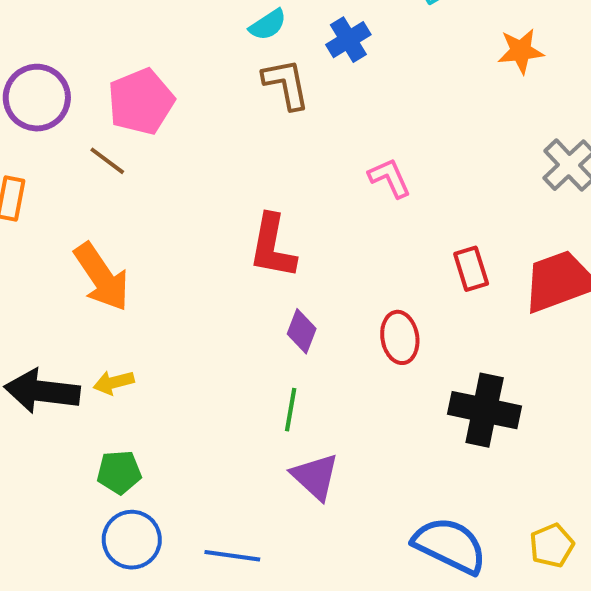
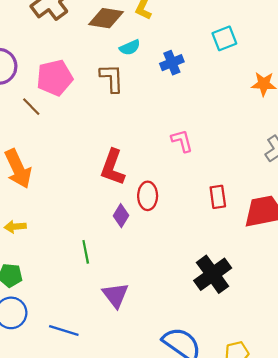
brown L-shape: (286, 84) -> (112, 78), moved
red ellipse: (400, 337) -> (148, 196), moved
green line: (291, 410) -> (86, 252), moved, turned -30
black cross: (485, 410) -> (213, 274), turned 33

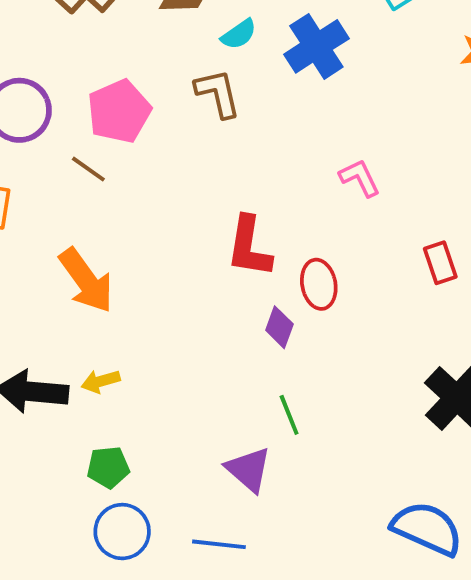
blue cross: (172, 63) -> (316, 46), size x1.5
green line: (86, 252) -> (289, 415), moved
purple triangle: (115, 295) -> (249, 469), moved

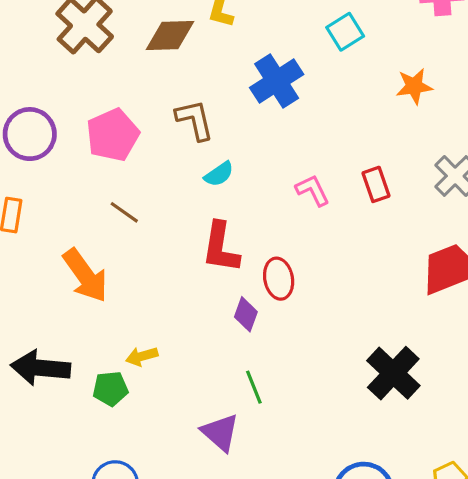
cyan semicircle: (239, 34) -> (219, 174), moved
brown line: (88, 169) -> (124, 212), moved
red rectangle: (440, 263) -> (376, 184), moved
yellow arrow: (101, 381) -> (142, 356), moved
green pentagon: (108, 467) -> (110, 389), moved

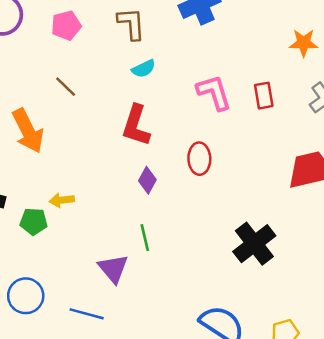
orange star: (414, 86) -> (304, 43), moved
pink pentagon: (113, 135) -> (66, 25), size x0.7
pink L-shape: (313, 190) -> (214, 92), size x1.4
red ellipse: (279, 279) -> (199, 159), moved

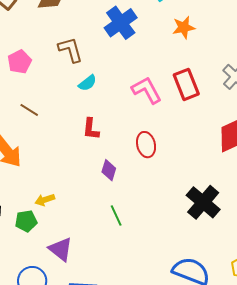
orange star: (304, 43) -> (184, 27), moved
red rectangle: (264, 96) -> (186, 84), size x1.4
red L-shape: (136, 125) -> (91, 129), size x0.7
purple triangle: (113, 269) -> (61, 249), moved

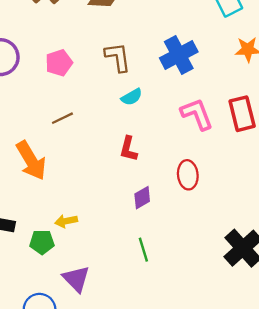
blue cross: (121, 23) -> (179, 55), moved
brown line: (29, 110) -> (62, 118), turned -66
purple diamond: (109, 170) -> (142, 198), turned 35

